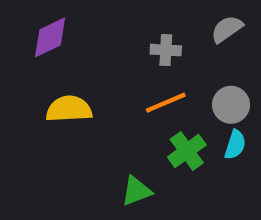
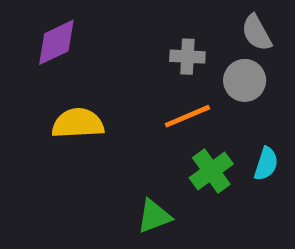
gray semicircle: (227, 29) -> (257, 33), turned -84
gray circle: (231, 105) -> (245, 80), moved

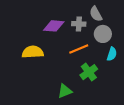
gray semicircle: (257, 33) -> (96, 14), moved
purple diamond: (56, 42) -> (54, 26), moved, turned 30
cyan semicircle: (266, 164) -> (112, 54), moved

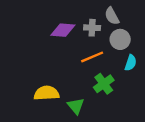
yellow semicircle: (33, 52) -> (47, 93), moved
green triangle: (65, 91) -> (76, 106), turned -49

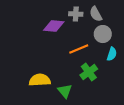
gray cross: (92, 28) -> (76, 14), moved

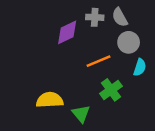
purple diamond: (54, 26) -> (67, 32), turned -30

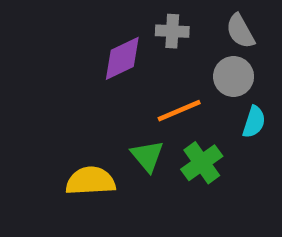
gray semicircle: (120, 17) -> (240, 31), moved
green triangle: (81, 114) -> (147, 156), moved

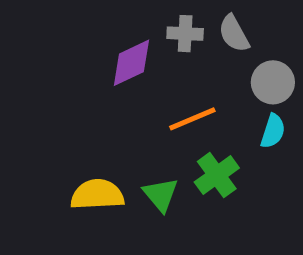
gray semicircle: (240, 31) -> (234, 34), moved
gray circle: (234, 77) -> (273, 82), moved
green triangle: (147, 156) -> (161, 195), moved

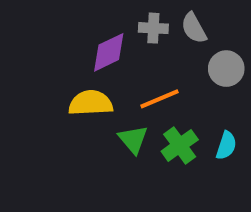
cyan semicircle: (273, 131) -> (226, 145), moved
yellow semicircle: (97, 195) -> (91, 103), moved
green triangle: (161, 195) -> (133, 139), moved

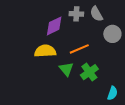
cyan semicircle: (226, 145) -> (112, 93), moved

